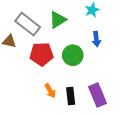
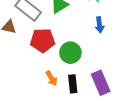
green circle: (73, 55) -> (70, 53), moved

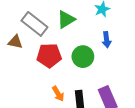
green circle: (70, 53) -> (83, 57), moved

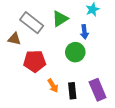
blue arrow: (107, 40) -> (84, 32), moved
red pentagon: (49, 55) -> (35, 61), moved

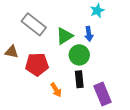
green triangle: (60, 19) -> (64, 36), moved
brown triangle: (14, 39) -> (12, 52), moved
black rectangle: (72, 91) -> (79, 79), moved

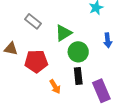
gray rectangle: (34, 24) -> (33, 21), size x0.7
blue arrow: (89, 34) -> (108, 40), moved

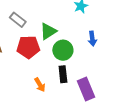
red pentagon: (36, 61) -> (28, 47), moved

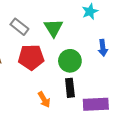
green triangle: (48, 31) -> (53, 28), moved, turned -30
purple rectangle: (86, 89) -> (96, 104), turned -70

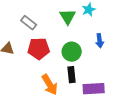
green triangle: (53, 28) -> (68, 17), moved
orange arrow: (44, 100) -> (50, 85), size x1.5

